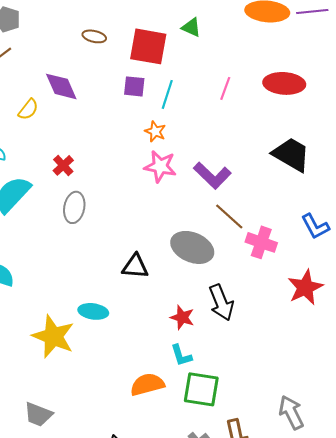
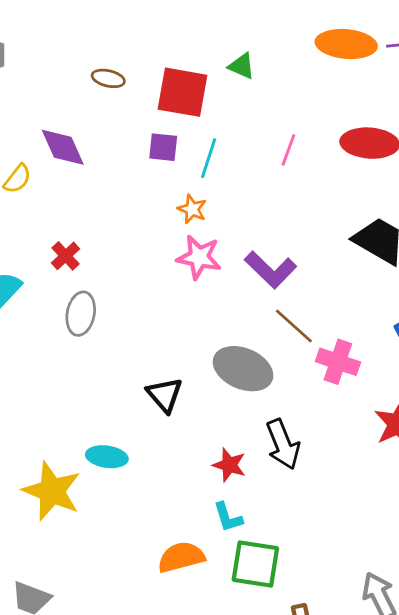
black triangle: (135, 266) -> (165, 395), turned 44

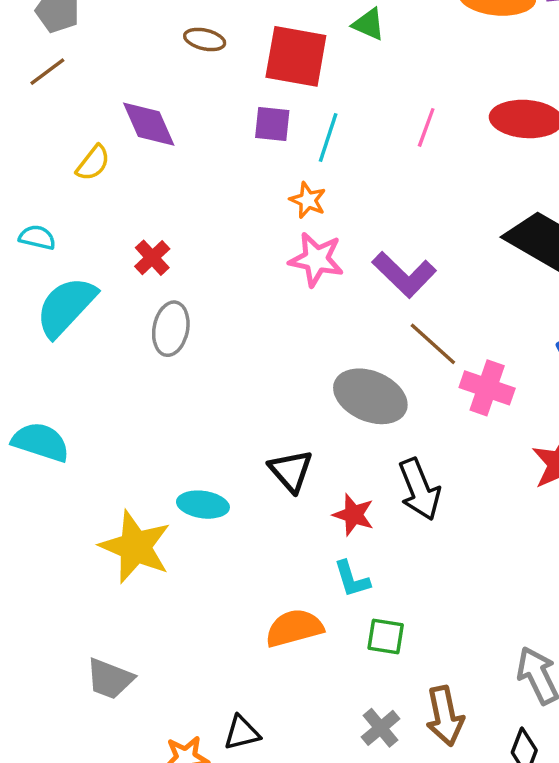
black triangle: (165, 395) -> (291, 471), moved
green square: (255, 564) -> (386, 636), size x0.6

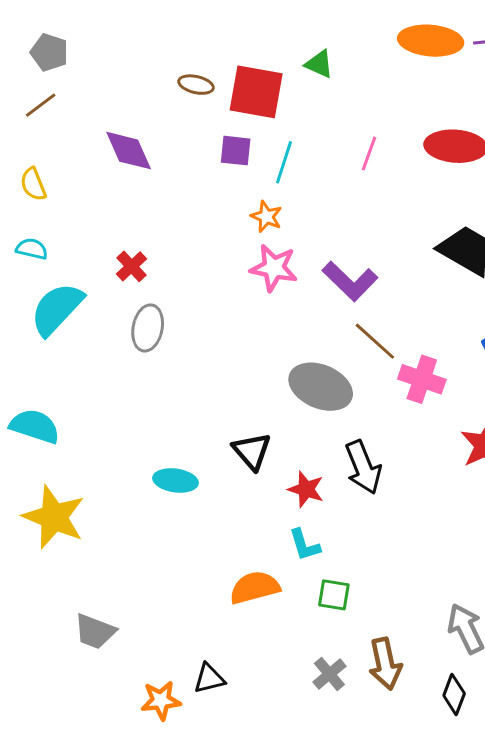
brown ellipse: (205, 39) -> (196, 85), moved
yellow semicircle: (93, 163) -> (33, 184), moved, turned 120
yellow star: (135, 547) -> (54, 517), moved

